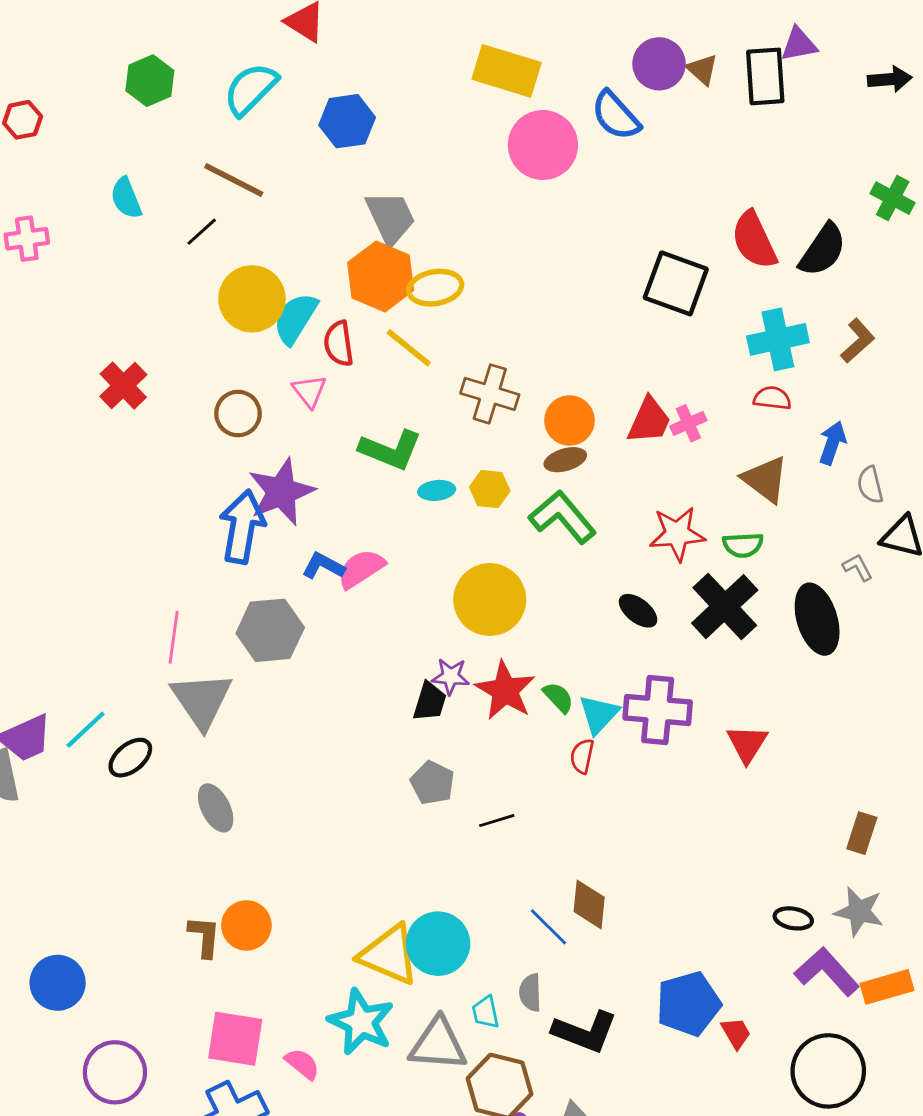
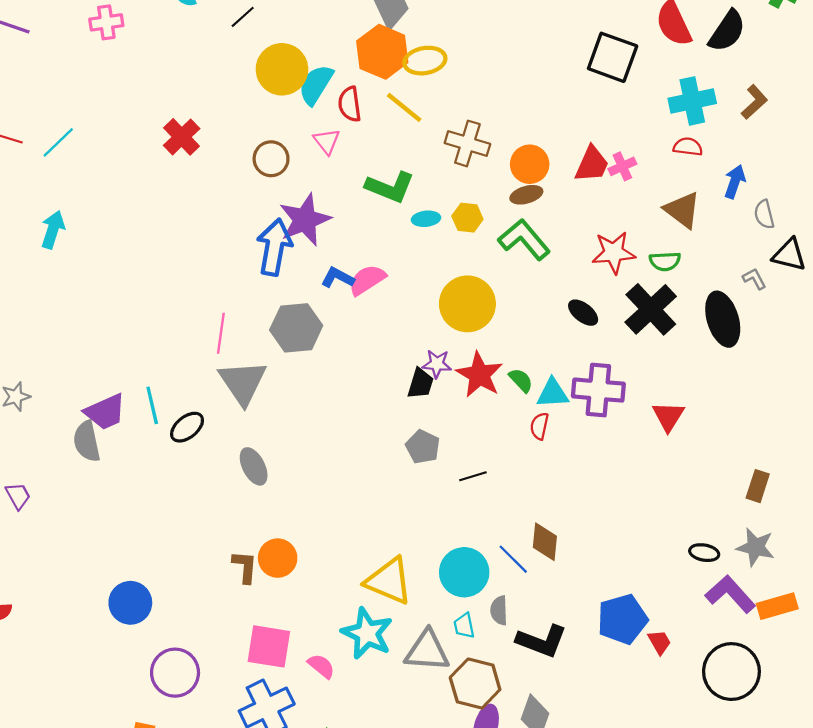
cyan triangle: (599, 714) -> (553, 393), turned 44
cyan line: (86, 730) -> (152, 405), turned -60
cyan circle: (438, 944) -> (464, 572), moved

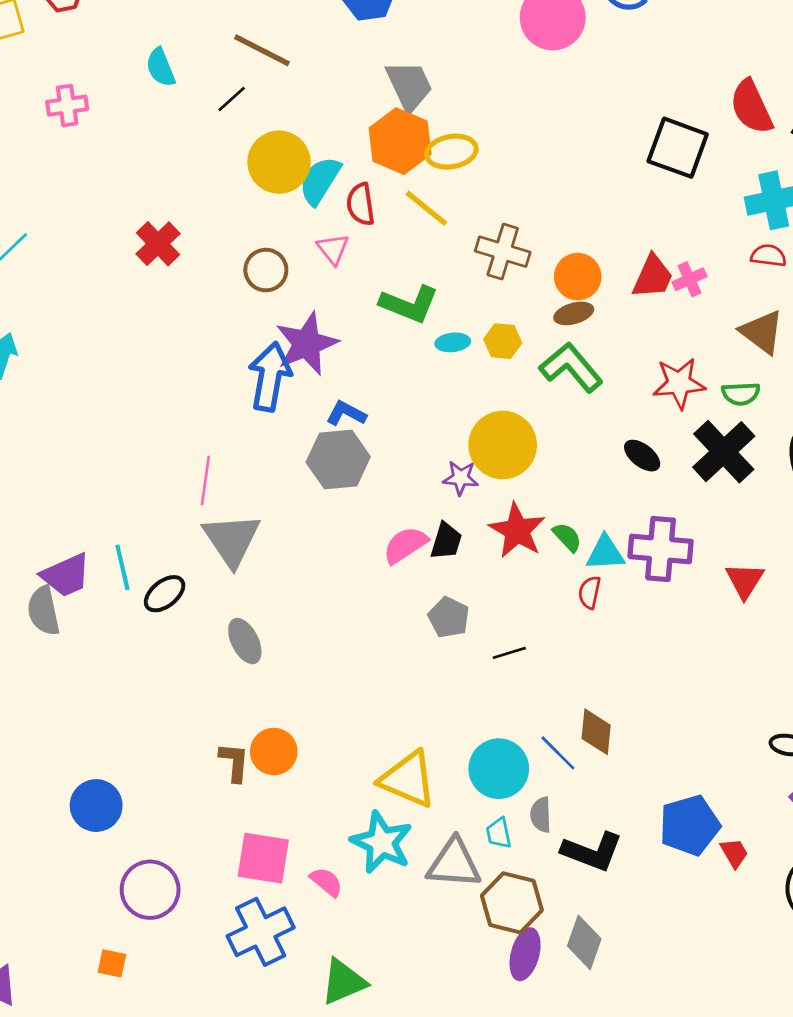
pink semicircle: (367, 280) -> (405, 545), moved
gray hexagon: (296, 328) -> (338, 459), moved
purple star: (437, 364) -> (461, 478), moved

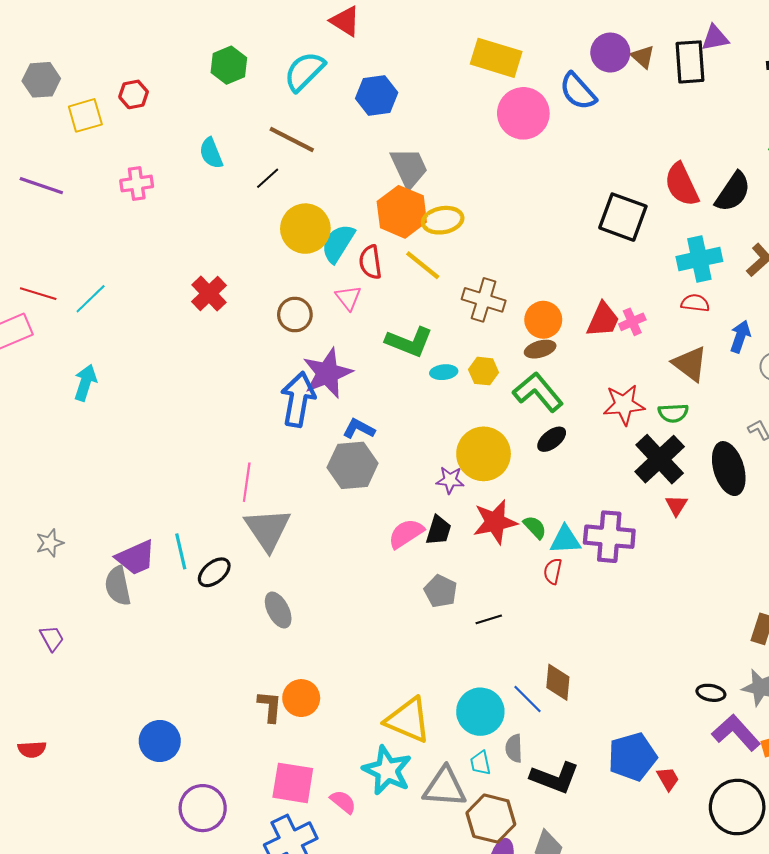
black ellipse: (642, 456) -> (552, 439), moved, turned -76
red star: (517, 531) -> (495, 522), turned 30
red triangle: (745, 581) -> (676, 505), moved, size x0.7

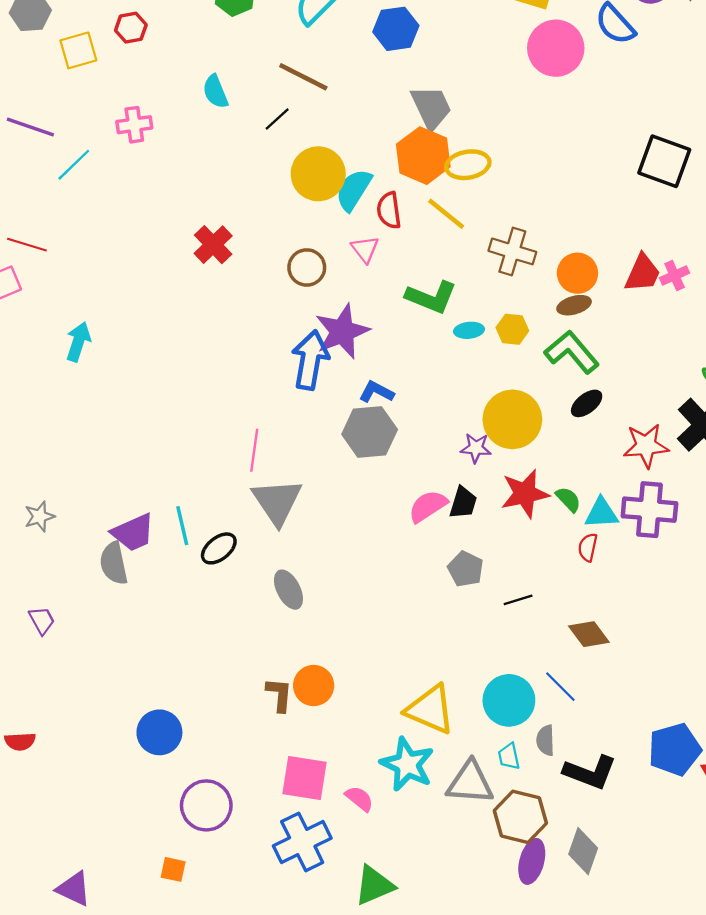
cyan line: (91, 299) -> (74, 165), moved
red star: (624, 405) -> (646, 446), moved
brown diamond: (558, 682) -> (589, 634), moved, turned -42

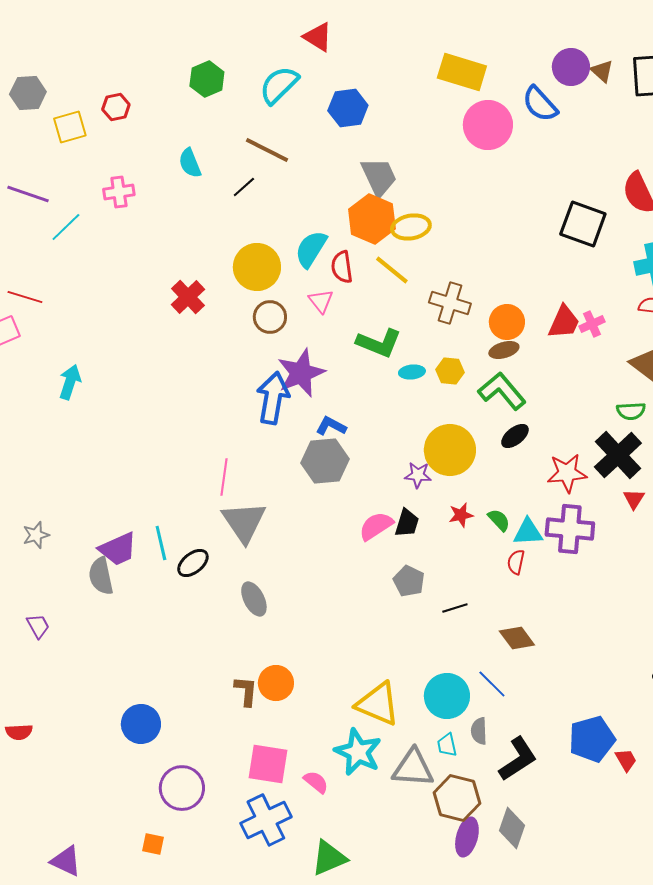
yellow circle: (318, 174) -> (257, 267), moved
red star: (525, 494) -> (461, 515), size x0.6
black L-shape: (590, 772) -> (518, 759), turned -54

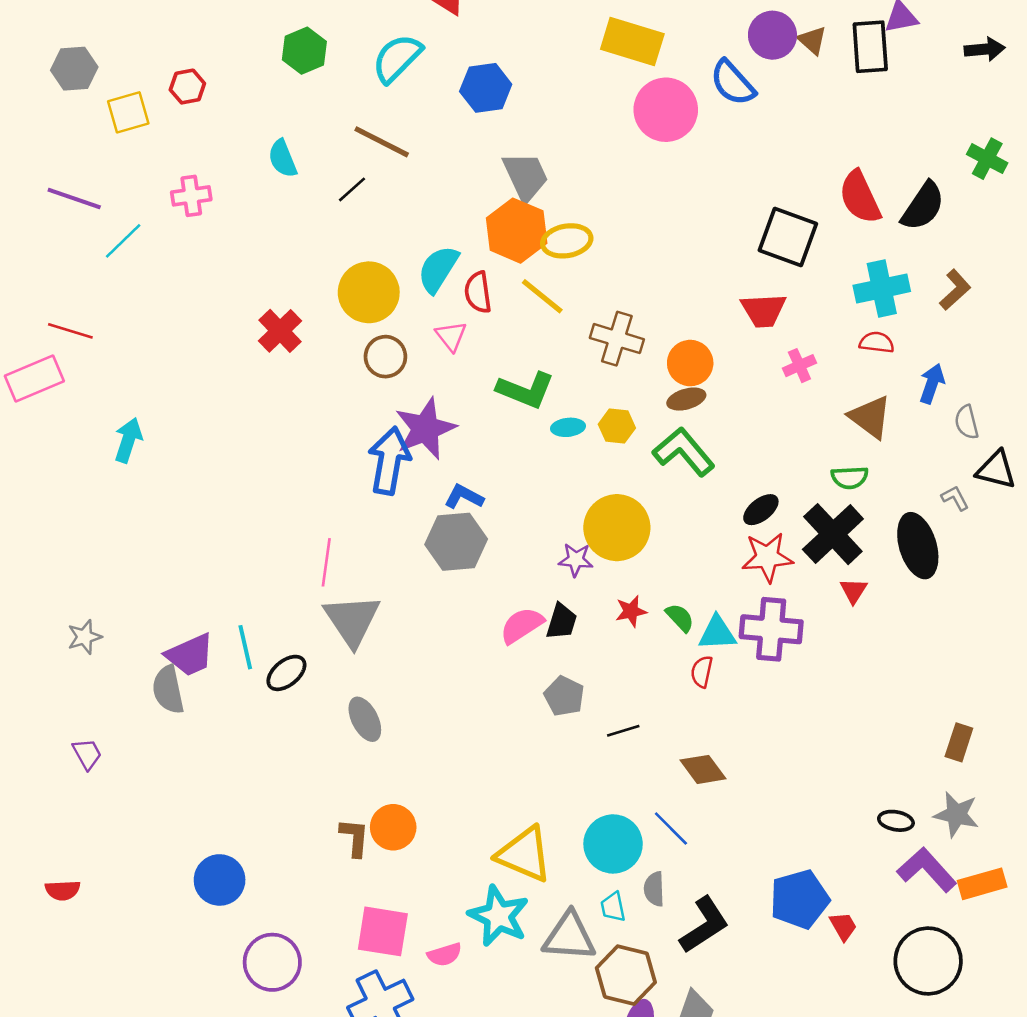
red trapezoid: (564, 322) -> (763, 310), moved, turned 63
black ellipse: (515, 436) -> (761, 510), moved
pink semicircle: (316, 782) -> (445, 955), turned 124

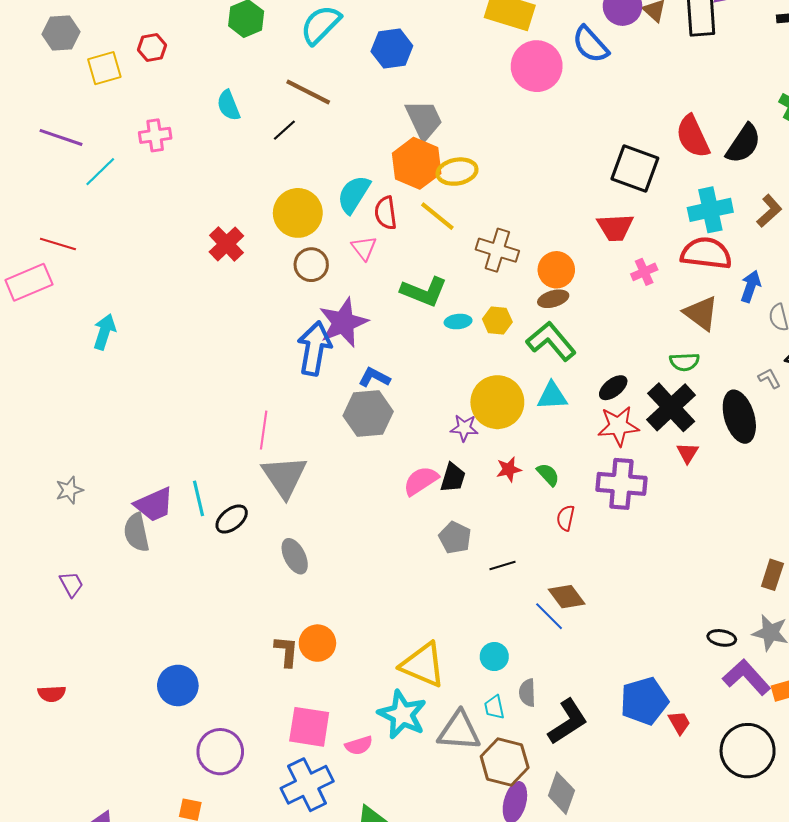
red semicircle: (877, 342) -> (706, 253), size x1.8
cyan triangle: (717, 633) -> (552, 396), moved
blue line: (671, 829) -> (549, 616), moved
cyan circle: (613, 844) -> (494, 657), size x0.6

